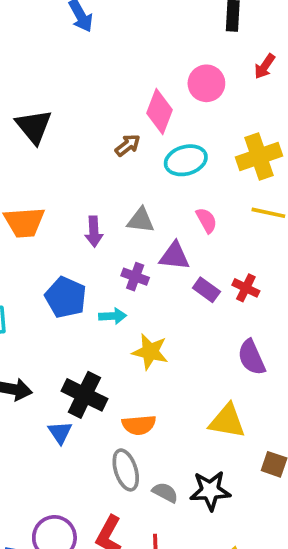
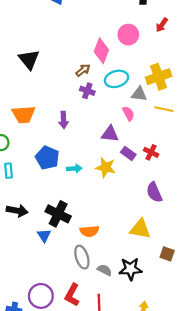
gray triangle: (141, 220) -> (139, 94), moved
purple cross: (135, 277) -> (87, 91), moved
yellow star: (150, 352) -> (106, 167), moved

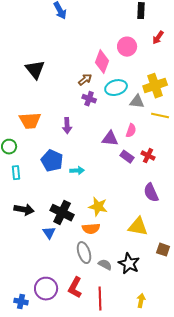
pink semicircle: (128, 113) -> (131, 131), moved, turned 48
yellow star: (106, 167) -> (98, 207), moved
black star: (130, 269) -> (129, 264), turned 30

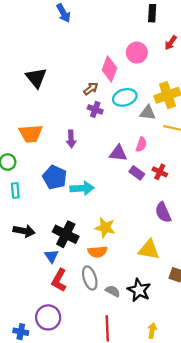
cyan arrow: (77, 171) -> (82, 188), size x1.5
red L-shape: (75, 288) -> (59, 280), moved

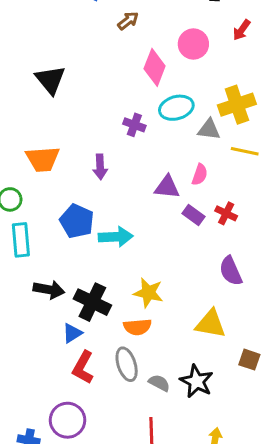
brown arrow: (91, 89) -> (128, 21), moved
cyan rectangle: (15, 190) -> (21, 240), size x1.5
black arrow: (24, 231) -> (49, 290), moved
blue triangle: (51, 256) -> (72, 333), turned 32

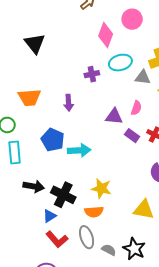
purple cross: (134, 125) -> (92, 74), turned -32
red L-shape: (83, 367) -> (57, 239), turned -70

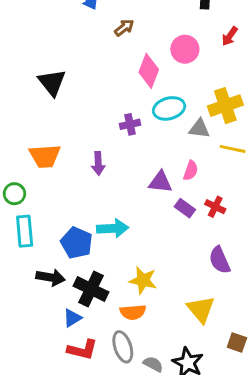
blue pentagon: (53, 140) -> (77, 243), moved
yellow triangle: (144, 210) -> (201, 309), turned 40
red L-shape: (57, 239) -> (82, 350), turned -35

